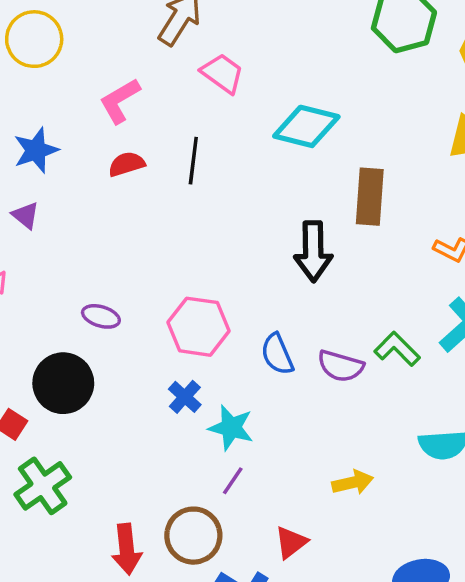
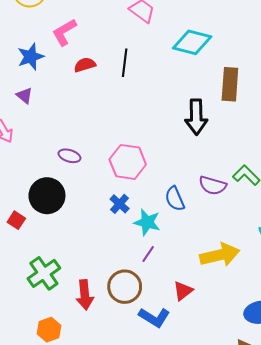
pink L-shape: (120, 101) -> (64, 32), moved
blue semicircle: (277, 354) -> (175, 199), moved
yellow arrow: (353, 482) -> (220, 255), size x1.6
green cross: (43, 486) -> (44, 273), moved

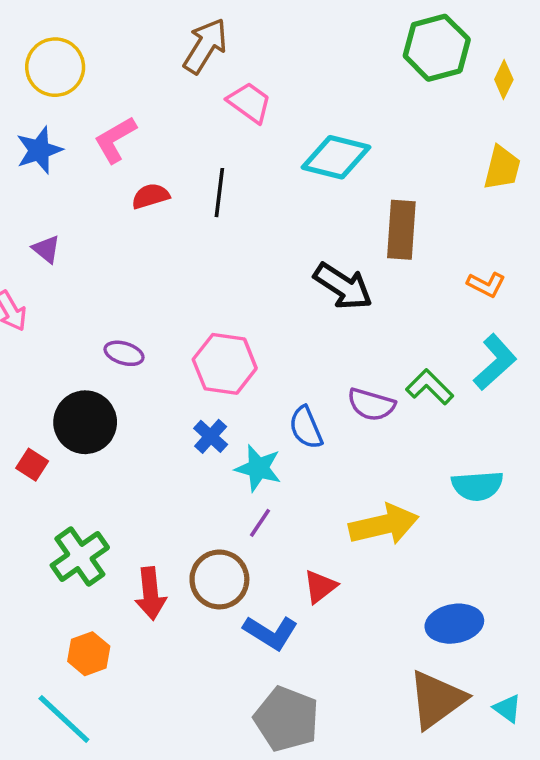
blue star: (31, 57) -> (39, 150), moved
black arrow: (196, 117) -> (343, 286), turned -56

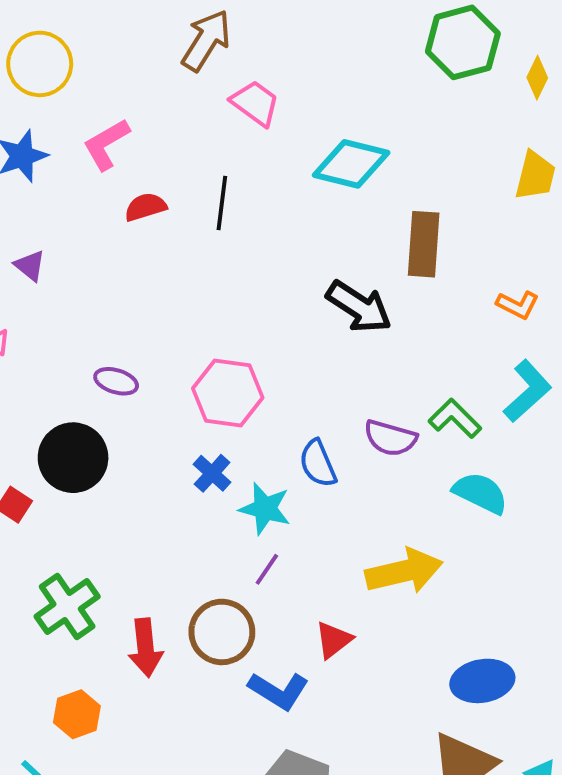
cyan semicircle: (477, 486) -> (480, 493), moved, turned -150

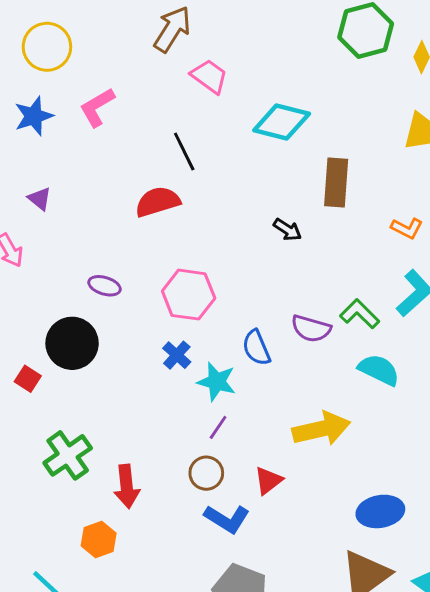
black line: (222, 203) -> (184, 152), turned -33
red semicircle: (145, 207) -> (158, 202), moved, size x1.4
black arrow: (359, 307) -> (287, 230), size x0.6
brown circle: (222, 632) -> (206, 473), moved, size x0.7
orange hexagon: (77, 714) -> (99, 540), moved

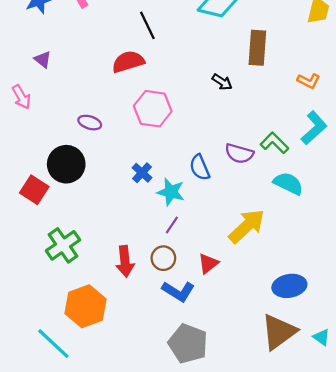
pink hexagon: (189, 295) -> (153, 109), moved
red square: (28, 379) -> (34, 190), size x1.5
yellow arrow: (321, 429) -> (247, 226), turned -30
red arrow: (127, 486) -> (125, 261), moved
orange hexagon: (99, 540) -> (85, 306), size x1.6

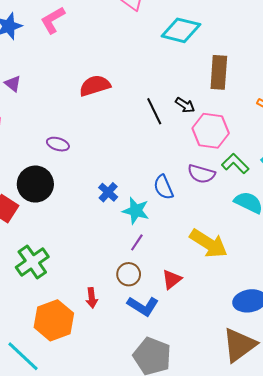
black line: (147, 25) -> (154, 111), moved
pink hexagon: (153, 109) -> (211, 131), moved
yellow arrow: (247, 226) -> (209, 243), turned 75
red arrow: (125, 261) -> (92, 298), moved, size x0.7

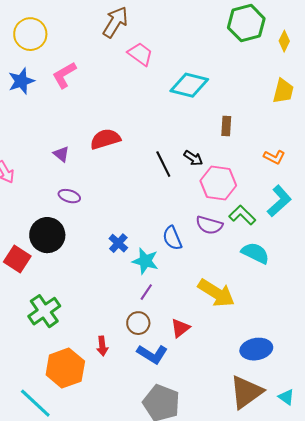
brown rectangle: (219, 72) -> (226, 126), size x0.6
purple triangle: (13, 84) -> (61, 154), moved

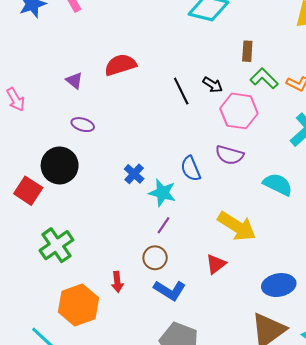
green L-shape: (242, 215) -> (264, 78), moved
red triangle: (180, 328) -> (216, 264), moved

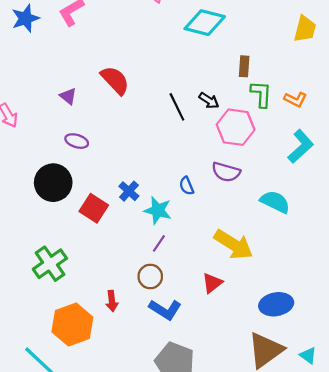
red semicircle: (120, 65) -> (115, 80), turned 64
green L-shape: (264, 78) -> (261, 94), turned 48
blue semicircle: (191, 169) -> (187, 186), size x0.7
red square: (28, 191) -> (94, 208), moved

